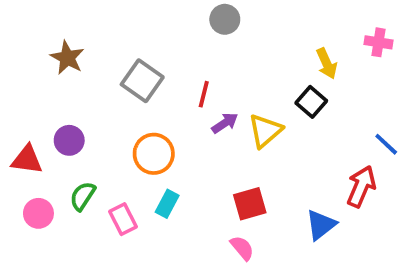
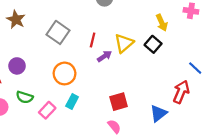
yellow triangle: (265, 131) -> (124, 43), moved
green semicircle: (83, 196) -> (25, 97), turned -105
pink rectangle: (123, 219) -> (47, 110), turned 70

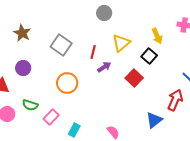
yellow triangle: (124, 43) -> (121, 43), moved
purple circle: (17, 66) -> (23, 68), moved
cyan rectangle: (72, 102) -> (74, 130), moved
red square: (119, 102) -> (134, 78), moved, turned -30

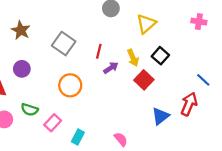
yellow arrow: (157, 36) -> (133, 58), moved
yellow triangle: (121, 43) -> (146, 24), moved
blue triangle: (154, 120) -> (160, 116), moved

